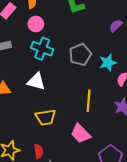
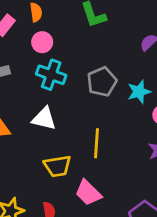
yellow line: (89, 101) -> (97, 143), moved
pink trapezoid: (81, 134) -> (88, 193), moved

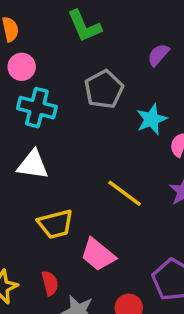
gray pentagon: (102, 82) -> (104, 89), moved
yellow line: (97, 143) -> (125, 193), moved, turned -52

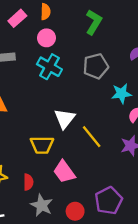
green L-shape: (84, 26) -> (94, 22), turned -140
white triangle: (33, 165) -> (65, 119), moved, turned 45

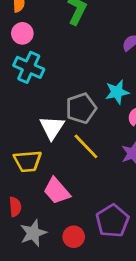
gray pentagon: (96, 66) -> (81, 108), moved
gray star: (42, 205) -> (33, 233), turned 30

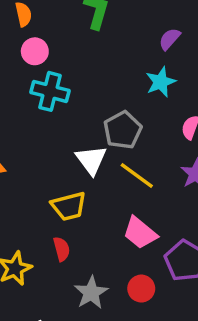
cyan star: (117, 92) -> (161, 82), moved
pink trapezoid: (57, 191) -> (140, 233), moved
red semicircle: (15, 207) -> (62, 249), moved

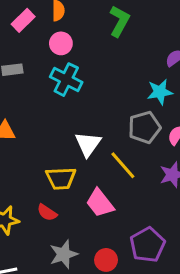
gray pentagon: (123, 130) -> (144, 127), moved
pink trapezoid: (140, 233) -> (100, 203), moved
red semicircle: (62, 249) -> (47, 213), turned 126

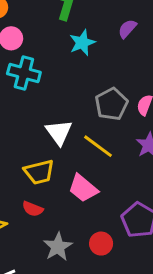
cyan star: (160, 92) -> (82, 43), moved

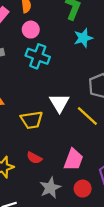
yellow trapezoid: (39, 172) -> (32, 120), moved
pink trapezoid: (83, 188) -> (73, 160), moved, turned -115

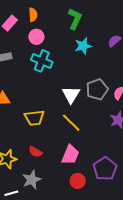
white triangle: (59, 103) -> (71, 95), moved
yellow line: (87, 116) -> (71, 123), moved
gray star: (50, 188) -> (32, 180), moved

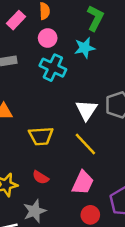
cyan star: (83, 46) -> (85, 48), moved

